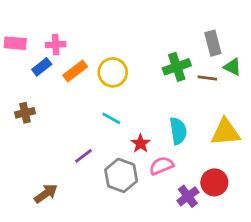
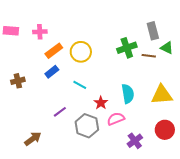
blue rectangle: (42, 67) -> (52, 72), moved
red circle: (214, 182) -> (165, 130), moved

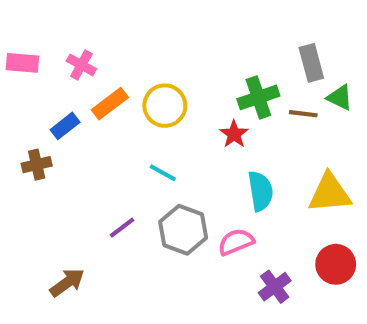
pink cross: (40, 32) -> (81, 65), turned 32
blue rectangle: (52, 72) -> (65, 126), moved
red star: (101, 103) -> (234, 134), moved
gray hexagon: (87, 126) -> (183, 230), moved

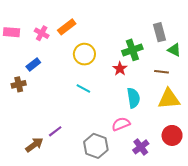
orange rectangle: (110, 104) -> (67, 27), moved
brown line: (303, 114) -> (162, 72), moved
purple line: (122, 228) -> (55, 131), moved
gray hexagon: (183, 230) -> (96, 146), moved

